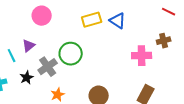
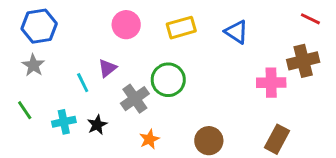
yellow rectangle: (92, 20) -> (181, 28), moved
brown cross: (164, 41) -> (303, 61), size x1.5
black star: (27, 78) -> (97, 125), moved

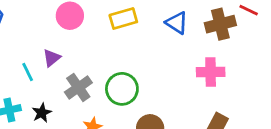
brown cross: (303, 61) -> (220, 24), moved
green circle: (168, 80) -> (122, 89), moved

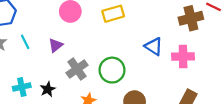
blue triangle: (177, 23) -> (154, 46), moved
cyan line: (28, 72) -> (25, 42), moved

